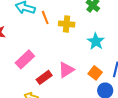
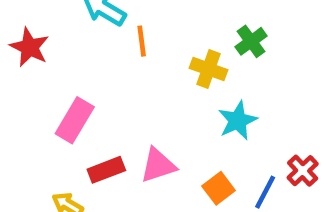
yellow cross: (67, 24) -> (208, 69), moved
pink rectangle: (25, 59) -> (75, 120), turned -30

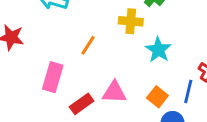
orange line: (142, 41) -> (88, 45), moved, turned 54
pink triangle: (158, 165) -> (114, 92), turned 35

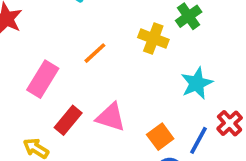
cyan star: (158, 50) -> (197, 83), moved
red rectangle: (82, 104) -> (68, 120), turned -30

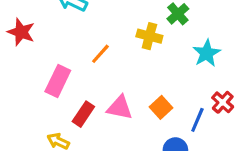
cyan star: (197, 83) -> (207, 53), moved
orange square: (160, 137) -> (161, 107), moved

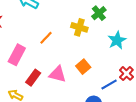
orange square: (161, 107) -> (83, 67), moved
blue line: (197, 120) -> (109, 85), turned 35

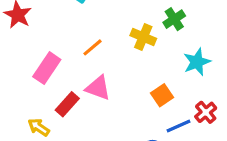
orange square: (83, 67) -> (162, 95), moved
pink triangle: (58, 74) -> (98, 88), moved

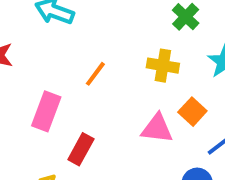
yellow cross: (143, 37) -> (163, 66), moved
pink triangle: (98, 88) -> (157, 128), moved

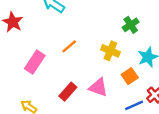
orange square: (192, 112) -> (130, 76), moved
red rectangle: (81, 149) -> (68, 92), moved

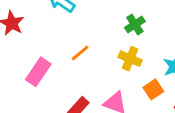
green cross: (131, 25) -> (135, 24), moved

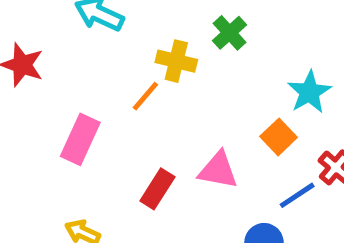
yellow cross: (130, 59) -> (176, 61), moved

